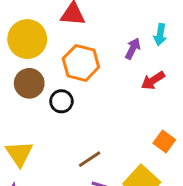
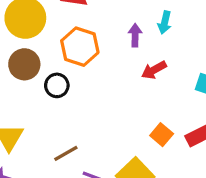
purple arrow: (133, 49) -> (135, 35), turned -30
brown line: (90, 159) -> (66, 153), moved

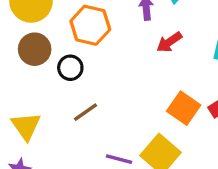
orange square: (162, 135) -> (184, 108), size x1.4
brown line: (66, 153) -> (85, 112), moved

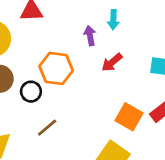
orange hexagon: (90, 25) -> (56, 68), moved

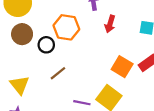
red arrow: (112, 62) -> (110, 24), turned -35

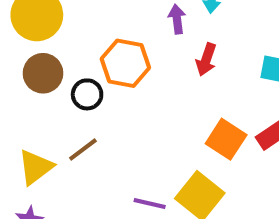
brown line: (58, 73) -> (83, 149), moved
yellow triangle: (20, 85) -> (36, 167), turned 30

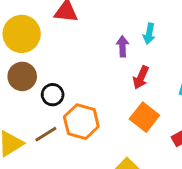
orange hexagon: (125, 63) -> (81, 122), moved
orange square: (226, 139) -> (144, 117), moved

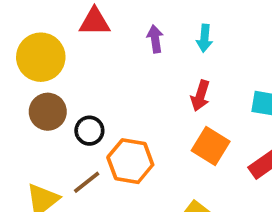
purple arrow: (122, 46) -> (155, 39), moved

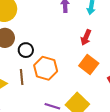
brown line: (87, 182) -> (22, 77), turned -63

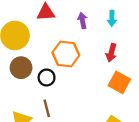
orange hexagon: (46, 68) -> (66, 54), moved

